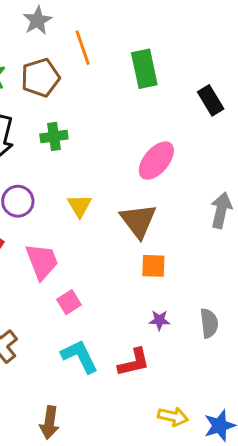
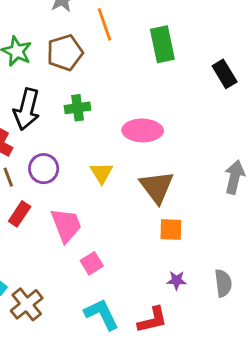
pink ellipse: (156, 161) -> (143, 130), moved, turned 51

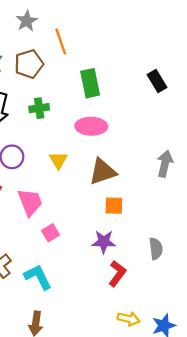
green rectangle: (162, 44) -> (90, 83), moved
brown triangle: (157, 187) -> (103, 172), turned 48
purple star: (177, 280) -> (104, 242), moved, size x1.5
cyan L-shape: (102, 314) -> (38, 277), moved
red L-shape: (152, 320) -> (117, 274), moved, turned -40

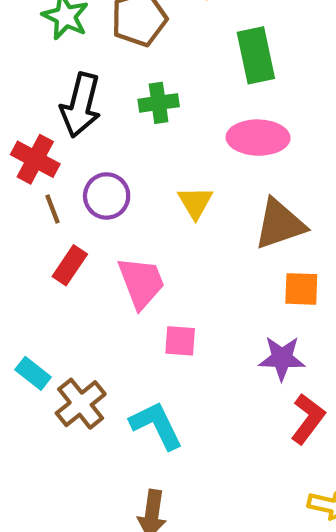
pink square: (50, 233) -> (180, 341), turned 36

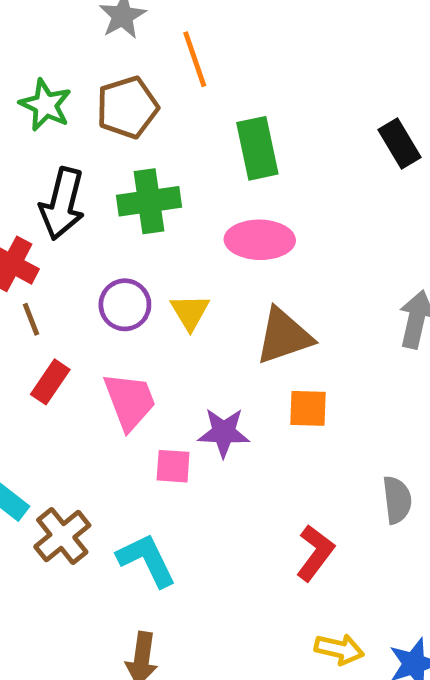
green cross: (159, 103) -> (149, 201), size x1.4
purple circle: (107, 196) -> (125, 305), moved
purple star: (282, 358) -> (224, 432), moved

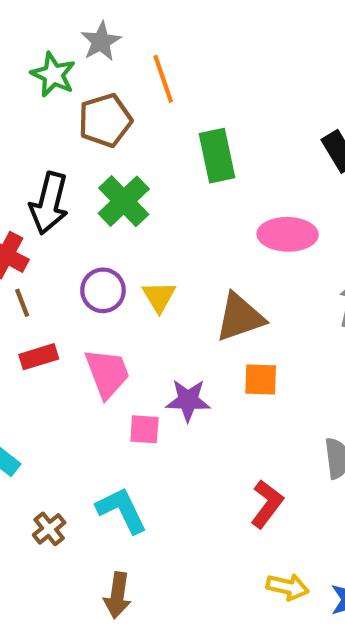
green star: (45, 105) -> (53, 75), moved
green cross: (149, 201) -> (124, 201), turned -36
pink ellipse: (260, 240) -> (288, 234), moved
red rectangle: (50, 382) -> (39, 357), turned 39
brown cross: (62, 536) -> (49, 529), moved, size x0.7

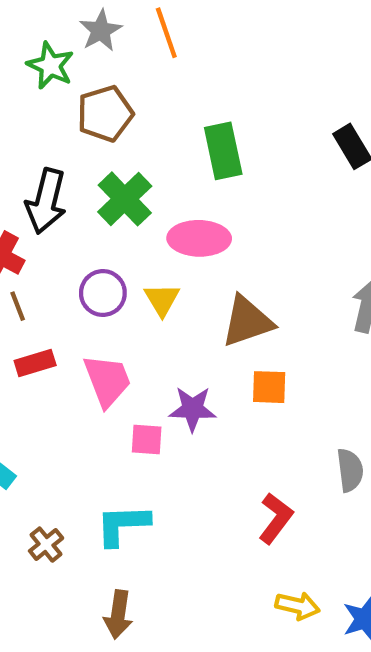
orange line: (163, 79) -> (166, 33), moved
pink ellipse: (288, 234) -> (199, 238), moved
cyan L-shape: (122, 510) -> (123, 525), turned -66

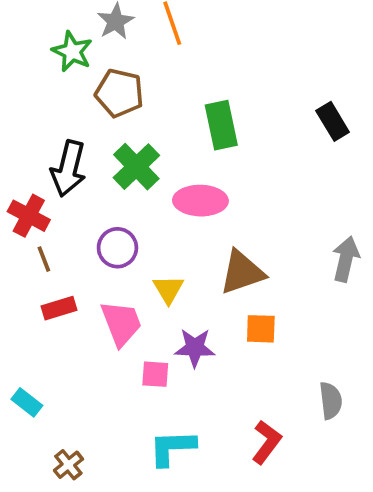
brown pentagon: (105, 114) -> (119, 93), turned 30
yellow triangle: (162, 300) -> (168, 289), moved
cyan L-shape: (123, 525) -> (172, 448), moved

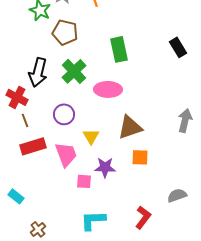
red rectangle: (59, 308) -> (33, 146), size x1.4
gray semicircle: (331, 401) -> (177, 195), turned -102

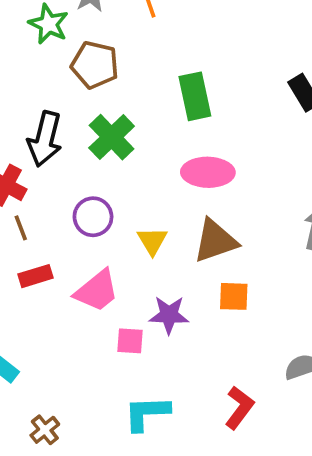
pink ellipse: (108, 89) -> (208, 172), moved
yellow triangle: (91, 136) -> (152, 241), moved
red rectangle: (33, 146) -> (36, 276), size x0.7
pink trapezoid: (66, 154) -> (97, 291), turned 72

